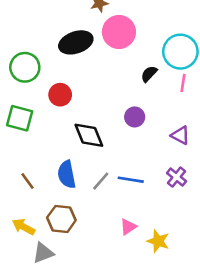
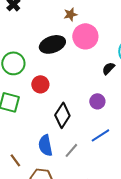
black diamond: (89, 135) -> (62, 115), turned 55
blue line: (131, 180) -> (100, 135), moved, turned -42
brown line: (27, 181) -> (15, 160), moved

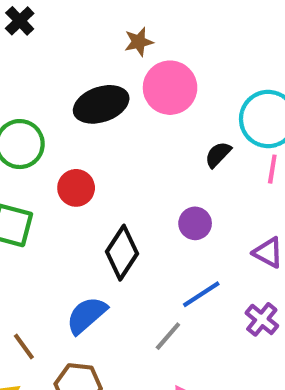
blue semicircle: (45, 145) -> (87, 315), turned 60
gray line: (71, 150) -> (168, 336), moved

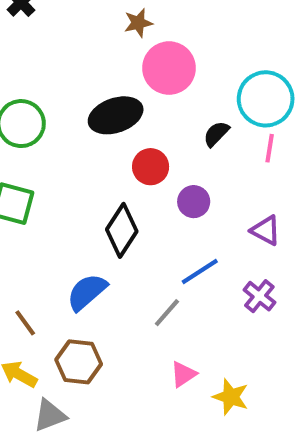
black ellipse: (101, 104) -> (116, 115), moved
red circle: (76, 188) -> (151, 167), moved

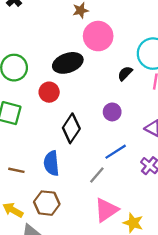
red circle: (151, 167) -> (49, 92), moved
blue semicircle: (87, 292) -> (51, 163), turned -55
brown line: (25, 323) -> (16, 170), moved, turned -42
pink triangle: (183, 374) -> (106, 210), size x1.6

